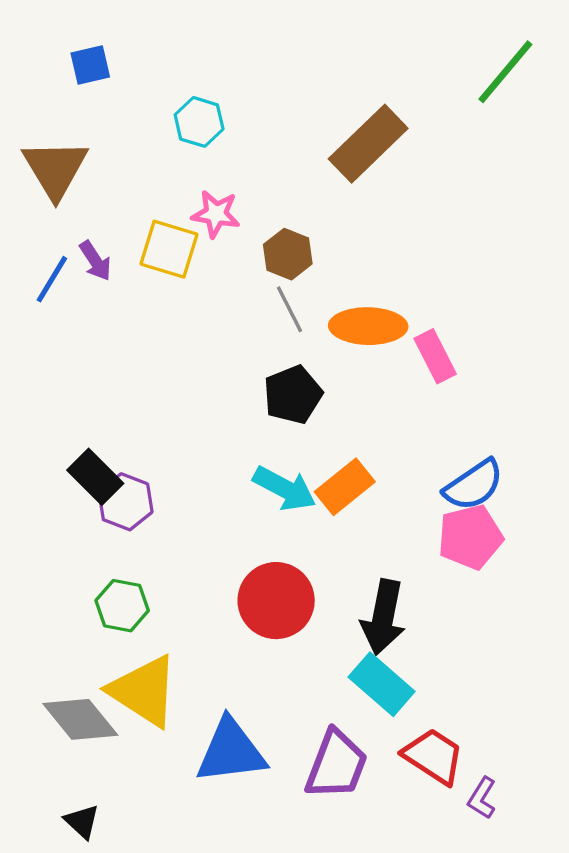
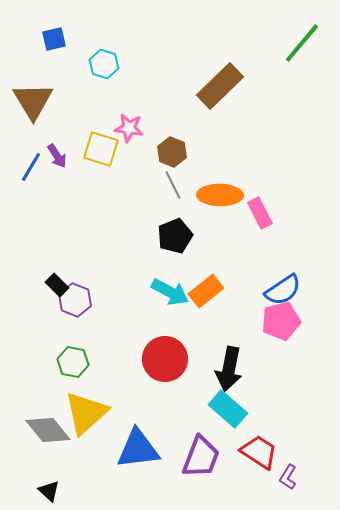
cyan hexagon: (199, 122) -> (104, 64), moved
black rectangle: (95, 477) -> (57, 285), size x0.7
yellow triangle: (144, 691) -> (86, 413), turned 45

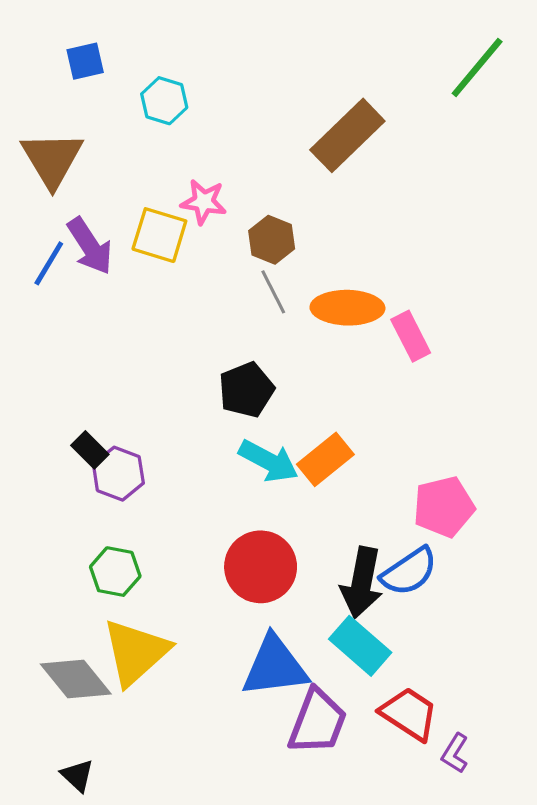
purple arrow: (57, 156) -> (90, 246), size x1.5
black pentagon: (175, 236) -> (246, 390), moved
blue semicircle: (283, 290) -> (409, 572), moved
blue triangle: (138, 449) -> (275, 666), moved

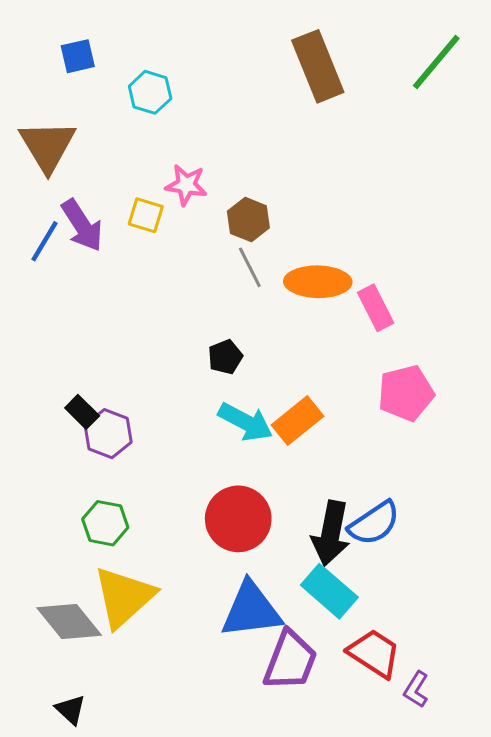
brown rectangle: (347, 135) -> (318, 66), moved, turned -68
yellow square: (159, 235) -> (146, 215), size x0.7
black pentagon: (246, 390) -> (225, 357), size x0.7
pink pentagon: (444, 507) -> (406, 393), moved

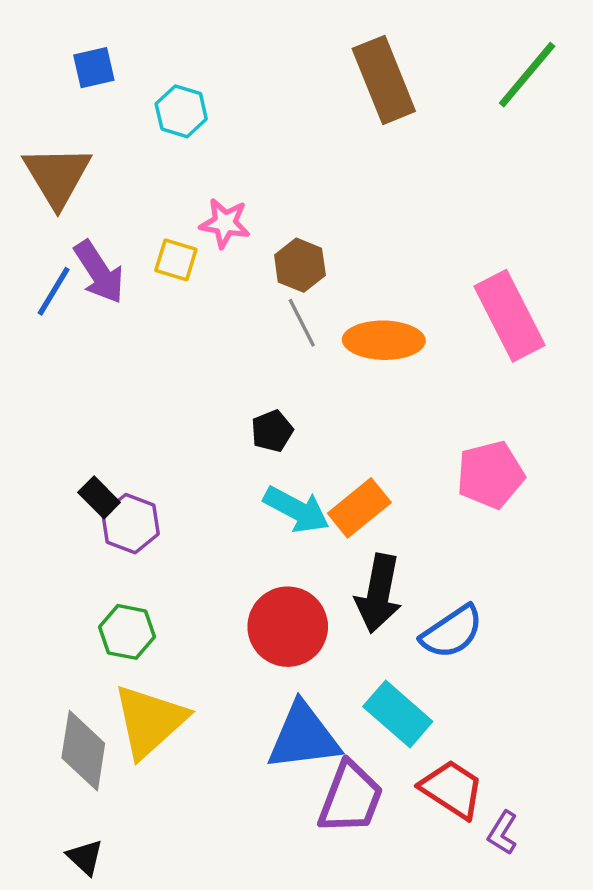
pink rectangle: (376, 308) -> (510, 316), moved, size x1.6
black arrow: (331, 533) -> (379, 593), moved
gray diamond: (69, 622) -> (83, 751), turned 48

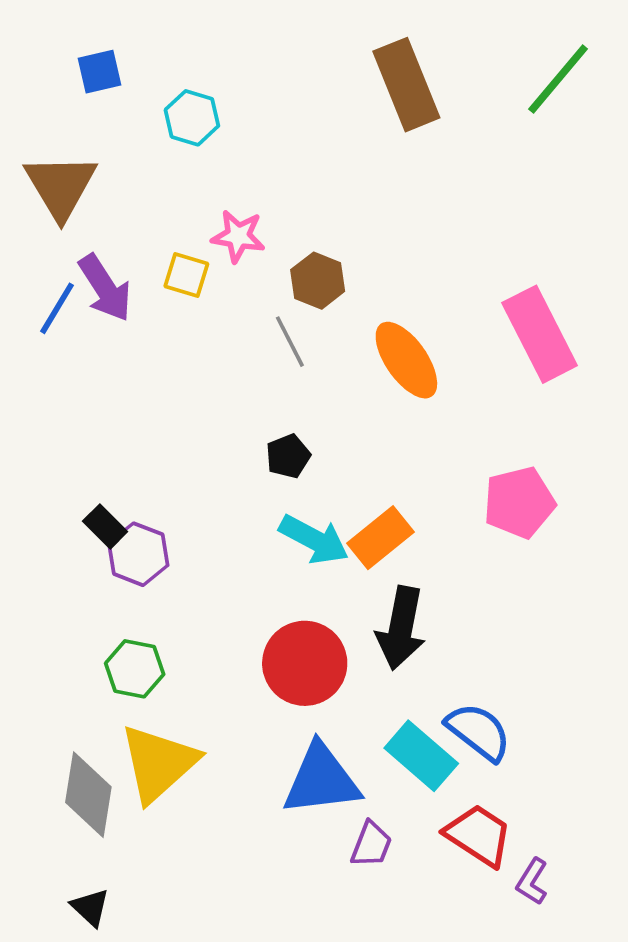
gray line: (302, 323) -> (290, 342), moved
orange ellipse: (384, 340) -> (406, 360), turned 54
blue semicircle: (452, 632) -> (479, 732), moved, turned -108
purple trapezoid: (351, 798) -> (371, 844), size x0.6

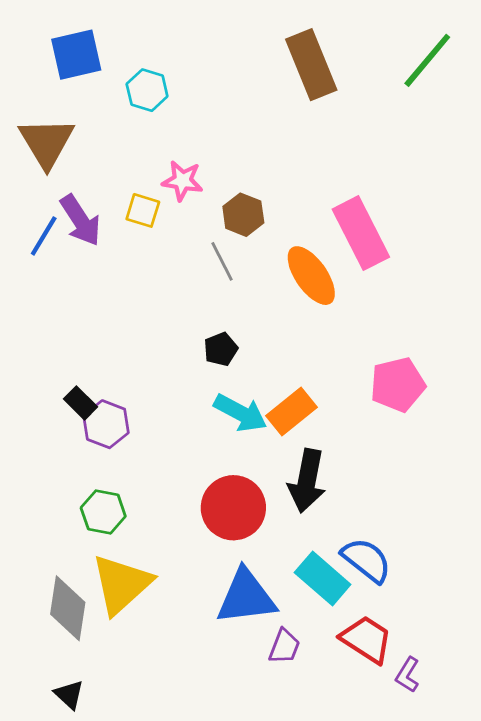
blue square: (99, 72) -> (76, 55), size x1.5
pink rectangle: (540, 334) -> (361, 233), moved

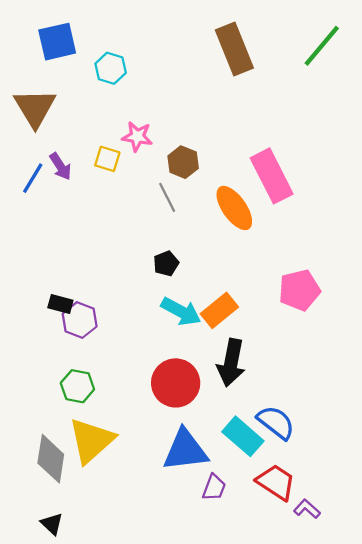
purple arrow: (80, 220) -> (60, 166), size x0.7
black rectangle: (80, 403) -> (60, 304), turned -30
purple L-shape: (408, 675) -> (307, 509), turned 100

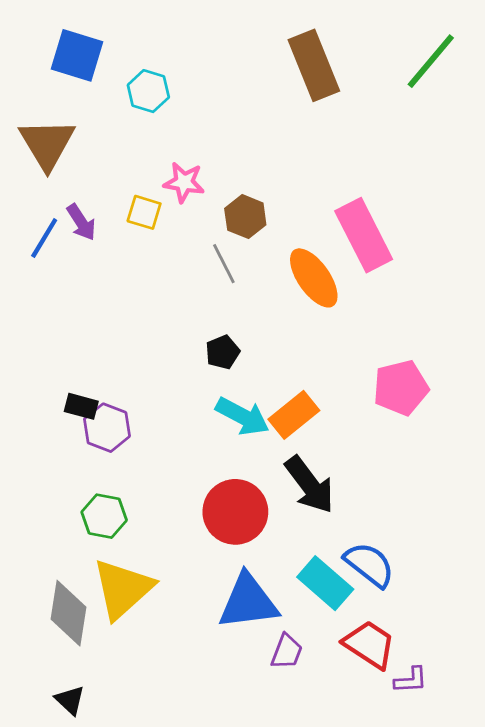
blue square: (57, 42) -> (77, 55), turned 30
black arrow: (231, 363) -> (310, 485), turned -48
purple L-shape: (307, 509) -> (411, 680), turned 135

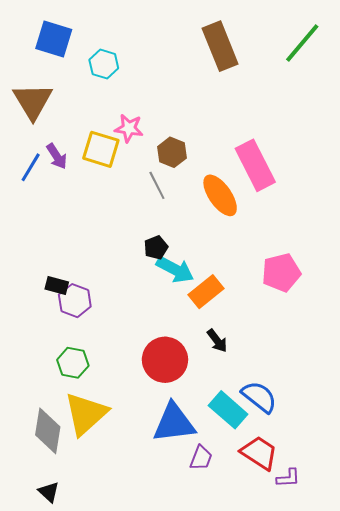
yellow square: (144, 212) -> (101, 149), size x1.5
cyan arrow: (242, 416) -> (175, 270), moved
black arrow: (310, 485) -> (217, 341), size x0.6

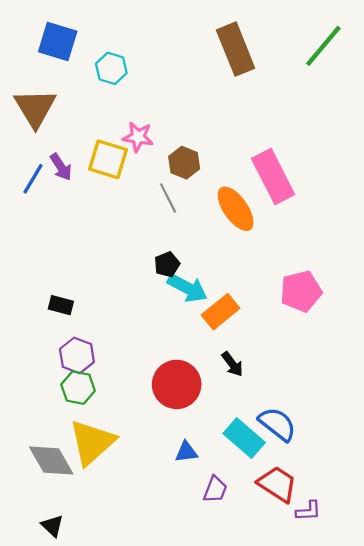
purple hexagon: (75, 301) -> (77, 356), moved
blue triangle: (174, 423) -> (186, 452), size x0.5
gray diamond: (48, 431) -> (51, 461), turned -39

